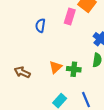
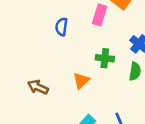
green cross: (74, 69) -> (105, 58), moved

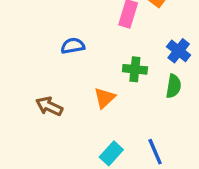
blue semicircle: (62, 27) -> (73, 46), moved, turned 72

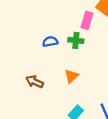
green cross: (135, 69) -> (76, 40), moved

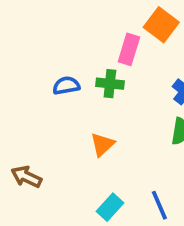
brown arrow: (35, 82) -> (26, 177), moved

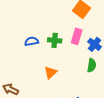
pink rectangle: (129, 49) -> (77, 36), moved

